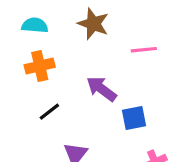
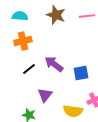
pink line: (144, 50) -> (87, 16), moved
purple arrow: (101, 89) -> (54, 64), moved

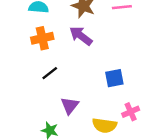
purple arrow: (54, 64) -> (81, 36), moved

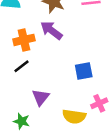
orange cross: (42, 38) -> (24, 40), moved

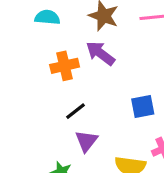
black line: (22, 66) -> (75, 111), moved

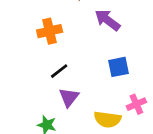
purple arrow: (100, 53) -> (107, 20), moved

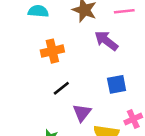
purple triangle: (69, 97) -> (82, 113), moved

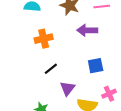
purple arrow: (106, 41) -> (87, 30), turned -36

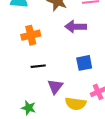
black line: (51, 69) -> (38, 66), turned 32

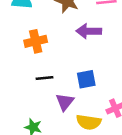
blue square: (84, 63) -> (86, 79), moved

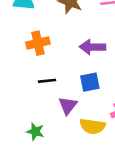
purple arrow: (89, 31) -> (93, 47), moved

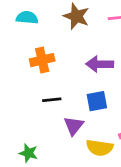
green star: (35, 131) -> (28, 153), moved

